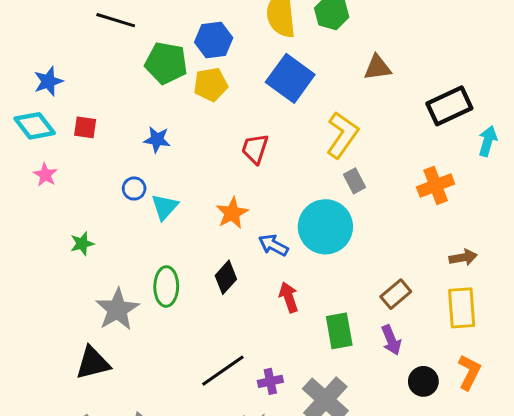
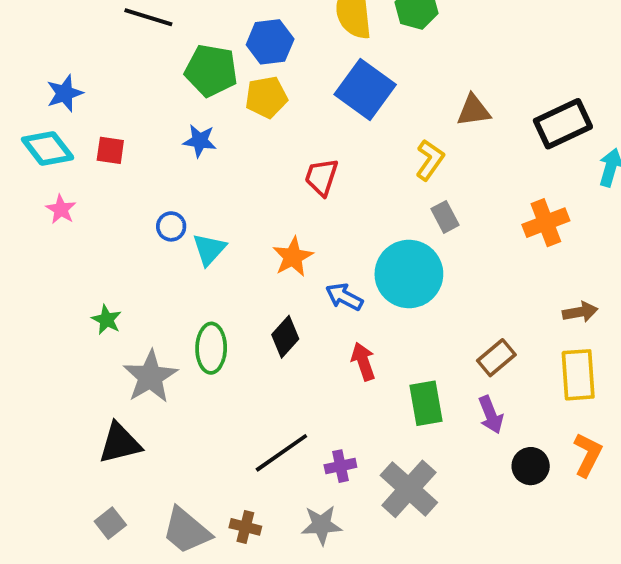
brown triangle: (377, 68) -> (474, 110), moved
yellow L-shape: (342, 135) -> (430, 160), size x0.7
blue star: (157, 140) -> (200, 141), moved
green star: (82, 244) -> (107, 320), moved, turned -30

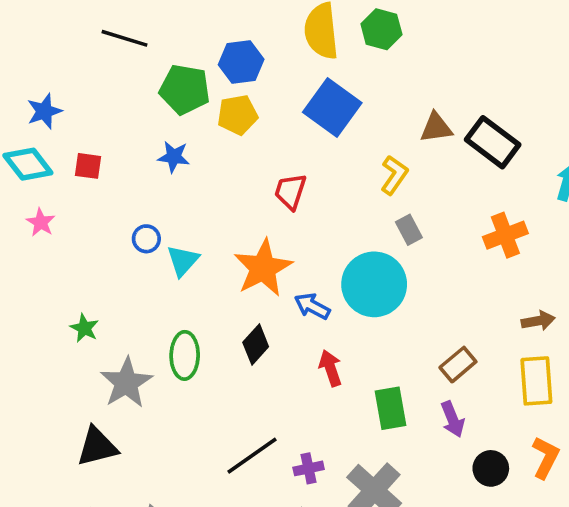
black rectangle: (563, 124) -> (493, 142), moved, turned 62
orange star: (293, 257) -> (263, 268), size x1.5

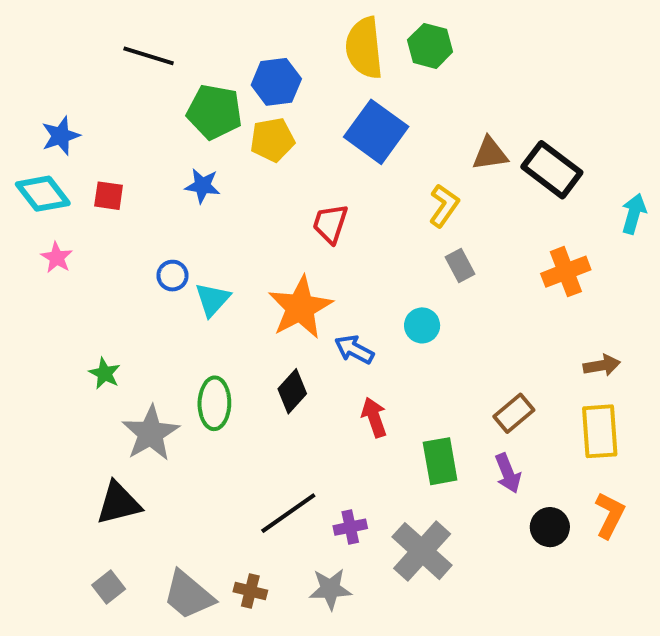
cyan circle: (374, 284) -> (422, 325), size x0.5

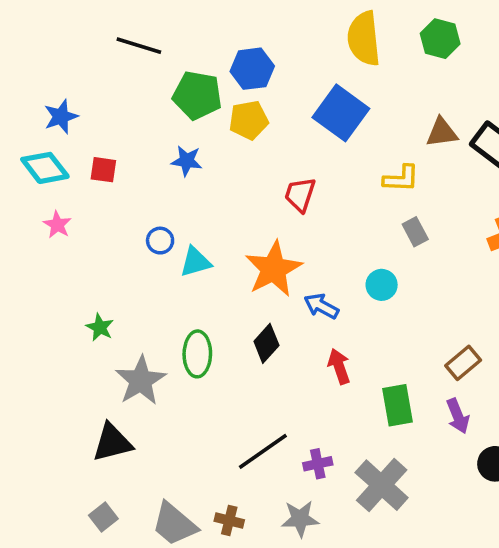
green hexagon: (430, 46) -> (440, 39), moved
yellow semicircle: (364, 48) -> (364, 39), moved
yellow L-shape: (444, 206) -> (401, 179), turned 57
cyan triangle: (212, 299) -> (196, 262), turned 32

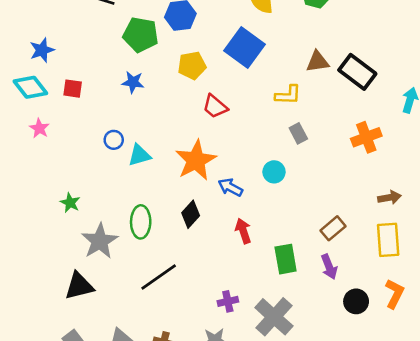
yellow pentagon: (249, 120) -> (192, 65), moved
red trapezoid: (300, 194) -> (215, 106), turned -68
black line: (263, 451) -> (159, 277), moved

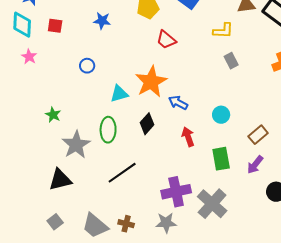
cyan diamond: (30, 87) -> (22, 25), turned 40
cyan triangle: (139, 155) -> (119, 94), moved
cyan circle: (274, 172) -> (221, 115), moved
purple arrow: (329, 267) -> (255, 165), turned 60
purple cross: (228, 301) -> (176, 192), size x1.8

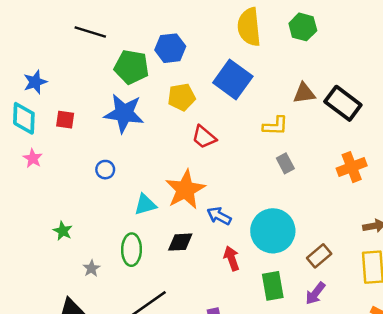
blue star: (102, 21) -> (124, 113), size x1.8
cyan circle: (221, 115) -> (273, 231), size x2.0
black diamond: (147, 124) -> (180, 242), turned 45
gray star: (76, 145) -> (91, 268), size x0.5

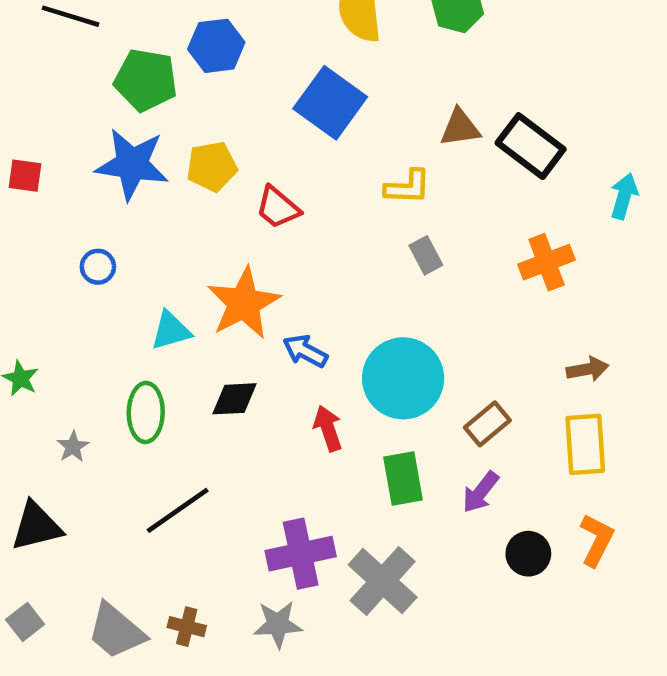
yellow pentagon: (182, 97) -> (212, 167), moved

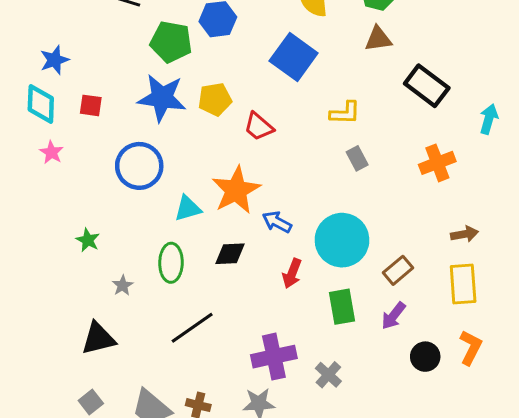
brown triangle: (460, 128) -> (378, 39), moved
blue circle: (98, 267) -> (139, 166), size x2.0
red arrow: (328, 428) -> (292, 273), turned -140
gray cross: (383, 581) -> (328, 375), size x0.6

